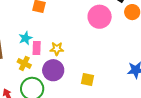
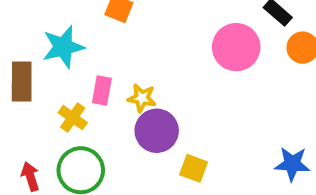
cyan star: (25, 38) -> (63, 47), moved, size x1.5
purple circle: (53, 70) -> (157, 131), moved

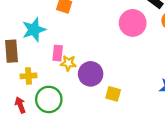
yellow star: (142, 98) -> (68, 63), moved
yellow cross: (73, 118) -> (28, 76), moved, turned -35

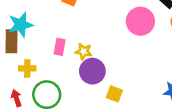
cyan star: (34, 30) -> (21, 25), moved
yellow star: (68, 63) -> (84, 51), moved

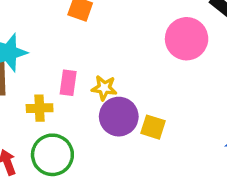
yellow cross: (27, 68) -> (40, 108), moved
yellow square: (114, 94) -> (153, 127), moved

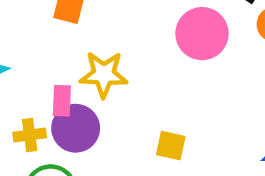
yellow star: (104, 88) -> (104, 74), moved, size x1.5
purple circle: (119, 117) -> (76, 128), moved

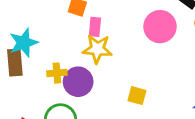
pink rectangle: (62, 101) -> (95, 27), moved
yellow cross: (30, 135) -> (57, 73), moved

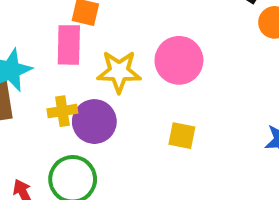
pink rectangle: (95, 27) -> (69, 45), moved, size x1.4
pink circle: (160, 27) -> (179, 60), moved

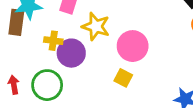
pink circle: (179, 60) -> (133, 46), moved

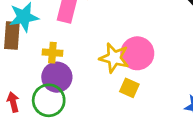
yellow star: (96, 26) -> (114, 58), moved
purple circle: (71, 53) -> (57, 77), moved

